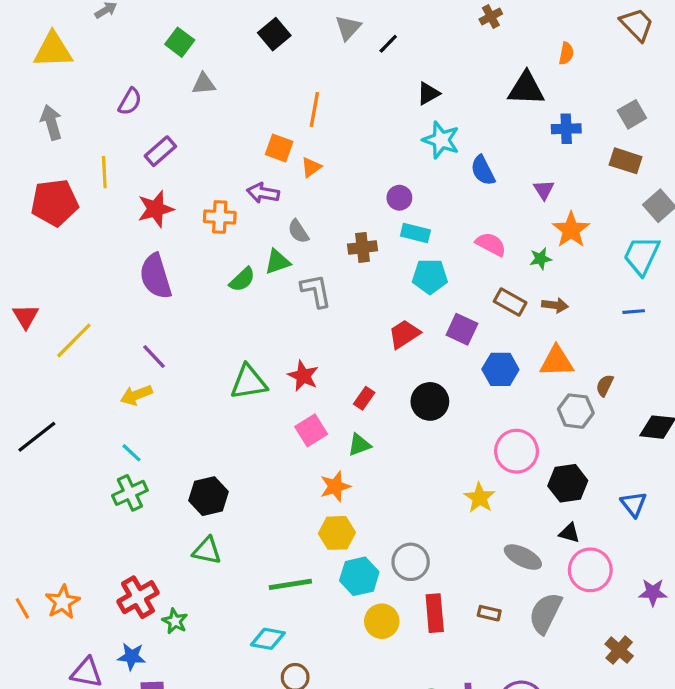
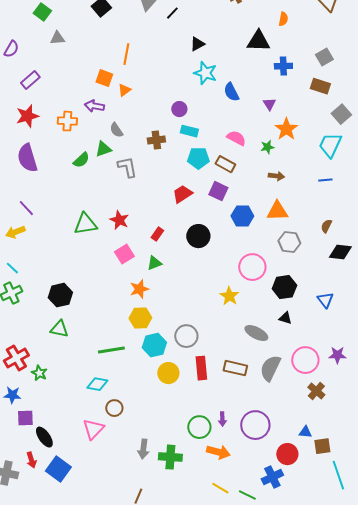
brown rectangle: (510, 302) -> (225, 164), moved
brown semicircle: (605, 385) -> (326, 226), moved
pink circle: (590, 570) -> (305, 360), moved
brown rectangle: (489, 613) -> (235, 368), size x1.6

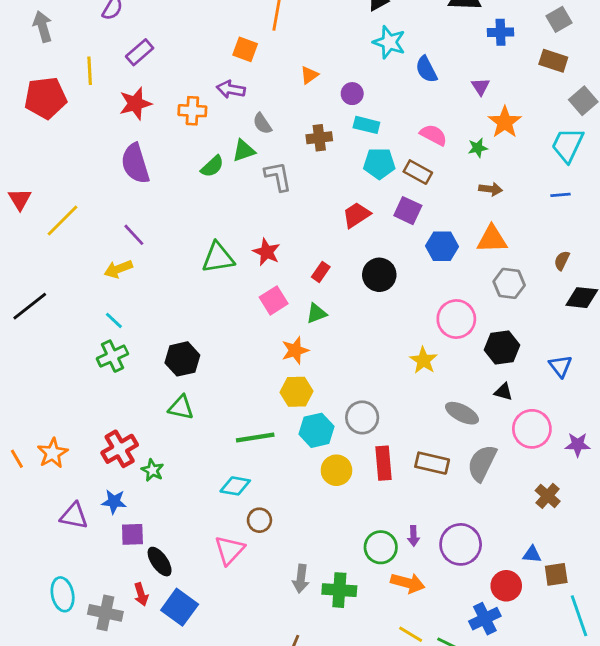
orange triangle: (124, 90) -> (309, 75), moved
pink circle: (305, 360) -> (532, 429), moved

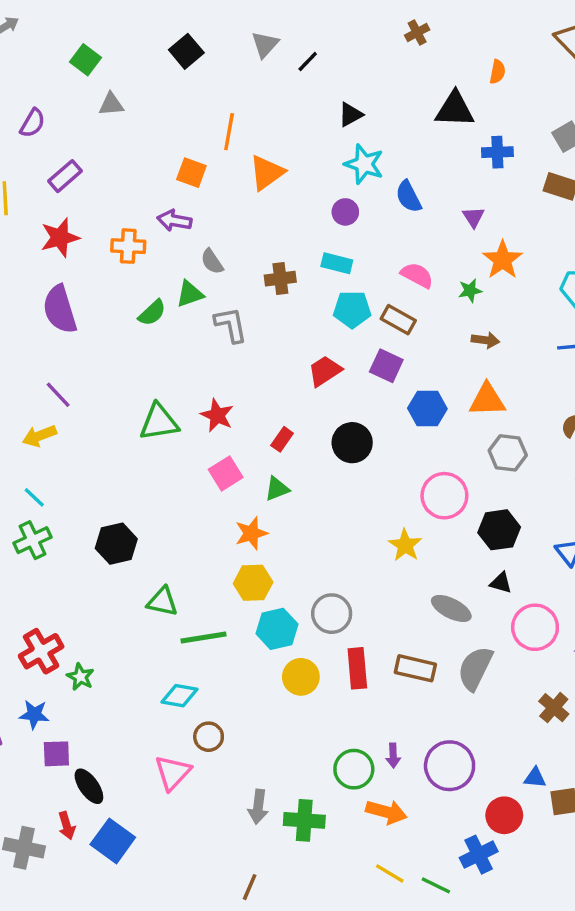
orange triangle: (309, 75) -> (267, 173), moved, size x1.6
purple circle: (352, 94) -> (345, 212), moved
green triangle: (181, 407) -> (162, 602), moved

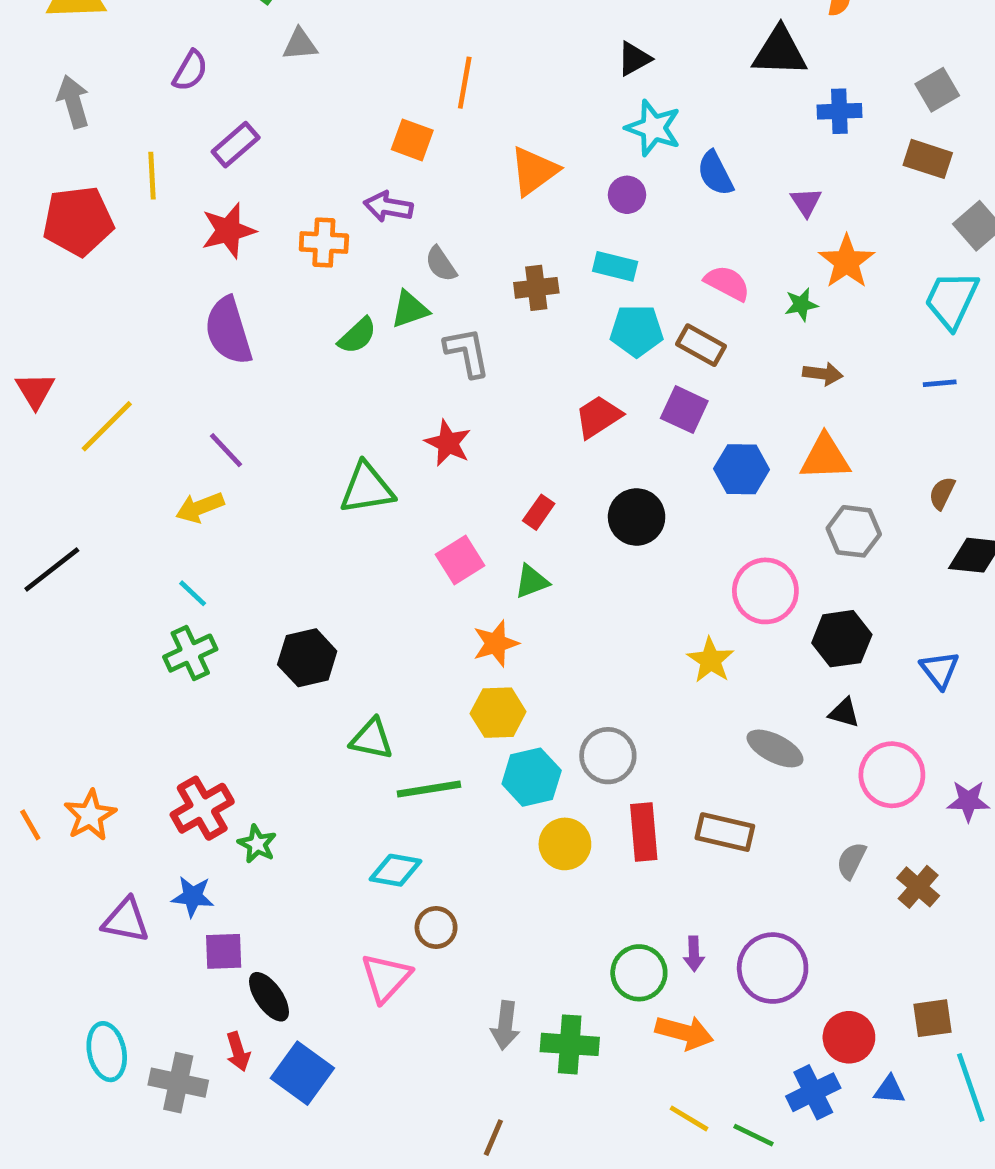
orange triangle: (267, 173) -> (534, 171), moved
red star: (217, 415) -> (448, 443), moved
gray semicircle: (475, 668) -> (851, 861), moved, size x0.6
blue triangle: (535, 778) -> (890, 1090), moved

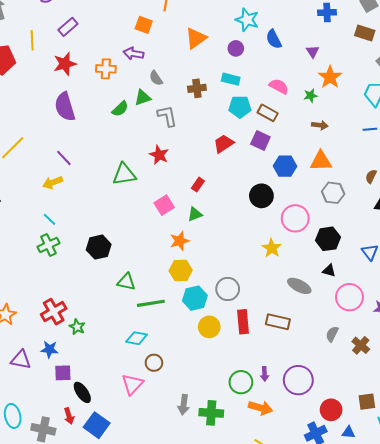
black circle: (637, 517) -> (261, 196), moved

